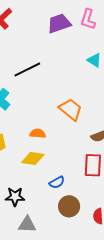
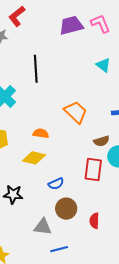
pink L-shape: (88, 19) -> (100, 24), turned 135
black line: (27, 70) -> (36, 69), turned -72
gray triangle: (27, 225) -> (43, 227), moved

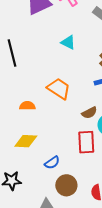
cyan triangle: (103, 65) -> (68, 42), moved
orange semicircle: (41, 133) -> (27, 106), moved

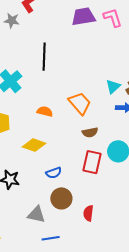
cyan triangle: (68, 42) -> (113, 87), moved, turned 35
brown semicircle: (89, 113) -> (90, 132), moved

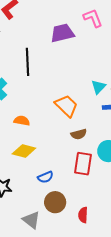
purple trapezoid: (83, 17) -> (62, 33), moved
orange semicircle: (45, 111) -> (22, 121), moved
gray triangle: (36, 214) -> (31, 220), turned 30

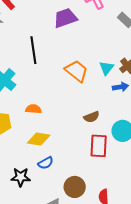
orange trapezoid: (66, 106) -> (76, 71), moved
blue semicircle: (45, 177) -> (46, 163), moved

